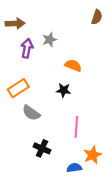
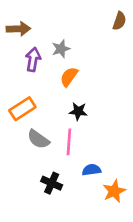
orange semicircle: (73, 65) -> (69, 77), moved, turned -77
pink line: (76, 127) -> (69, 142), moved
blue semicircle: (74, 168) -> (92, 170), moved

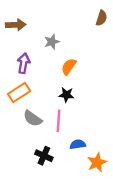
purple arrow: (33, 59) -> (24, 63), moved
orange semicircle: (69, 77) -> (69, 67), moved

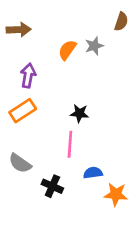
gray star: (52, 42) -> (94, 46), moved
orange semicircle: (69, 67) -> (67, 50), moved
gray semicircle: (33, 118) -> (20, 163), moved
orange star: (97, 162) -> (116, 194), turned 30

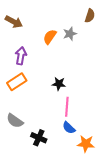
brown arrow: (19, 30) -> (14, 22), turned 30
pink line: (70, 144) -> (67, 107), moved
blue semicircle: (93, 173) -> (69, 128), turned -128

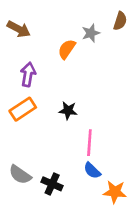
gray star: (70, 34) -> (91, 33), moved
black star: (59, 84) -> (68, 110), moved
gray semicircle: (15, 121) -> (20, 175), moved

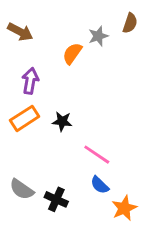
black star: (68, 110) -> (62, 121), moved
pink line: (89, 143) -> (97, 155), turned -60
orange star: (115, 192) -> (124, 208), turned -30

